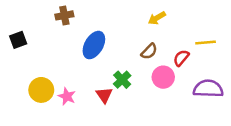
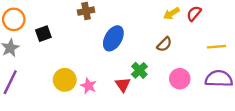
yellow line: (206, 42) -> (217, 47), moved
red semicircle: (181, 58) -> (194, 13), moved
pink circle: (163, 77) -> (180, 79), moved

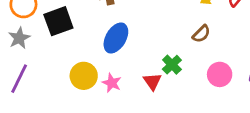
black square: (43, 34) -> (58, 21), size x1.5
blue ellipse: (113, 38) -> (116, 38), moved

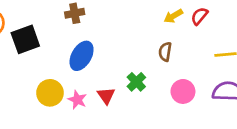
brown semicircle: (201, 34) -> (165, 52), turned 144
red triangle: (152, 81) -> (106, 96), moved

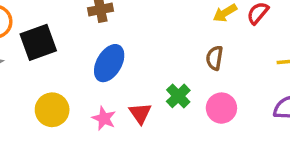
pink circle: (183, 91) -> (221, 108), moved
yellow circle: (50, 93) -> (52, 110), moved

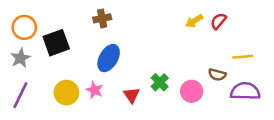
brown semicircle: (215, 58) -> (217, 75), moved, turned -84
pink star: (104, 118) -> (95, 90), moved

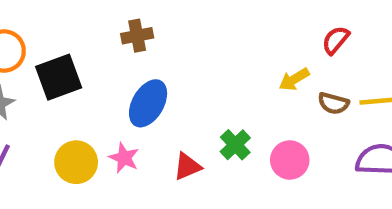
yellow arrow: (194, 21) -> (294, 79), moved
brown semicircle: (217, 75) -> (333, 103), moved
red triangle: (132, 95) -> (187, 167), turned 42

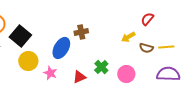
brown cross: (137, 36) -> (81, 32), moved
black square: (59, 77) -> (20, 36), turned -30
yellow circle: (76, 162) -> (28, 61), moved

